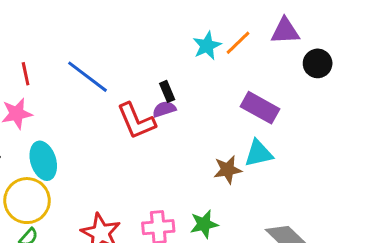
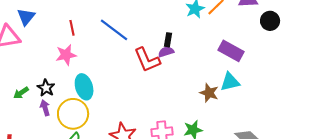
black rectangle: (167, 91) -> (168, 40), turned 32
brown star: (228, 170) -> (209, 93), turned 30

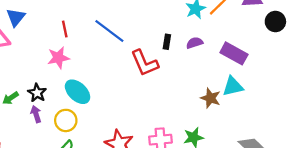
purple semicircle: (166, 52) -> (195, 43), moved
cyan ellipse: (84, 87) -> (78, 92), turned -30
yellow circle: (73, 114) -> (66, 120), size x0.7

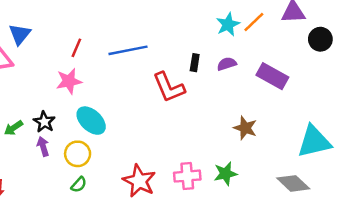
red line: (65, 29) -> (76, 48), turned 35
blue line: (109, 31) -> (128, 50), turned -48
cyan triangle: (233, 86) -> (314, 142), moved, size x1.4

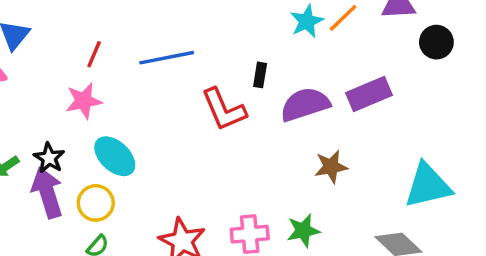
purple semicircle: (227, 64) -> (305, 104), moved, size x1.8
purple rectangle: (272, 76) -> (369, 94), turned -52
brown star: (245, 128) -> (331, 167), turned -30
purple arrow: (43, 146) -> (47, 193), size x1.8

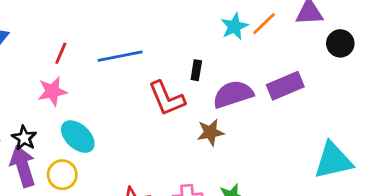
brown star: (331, 167) -> (210, 132), moved

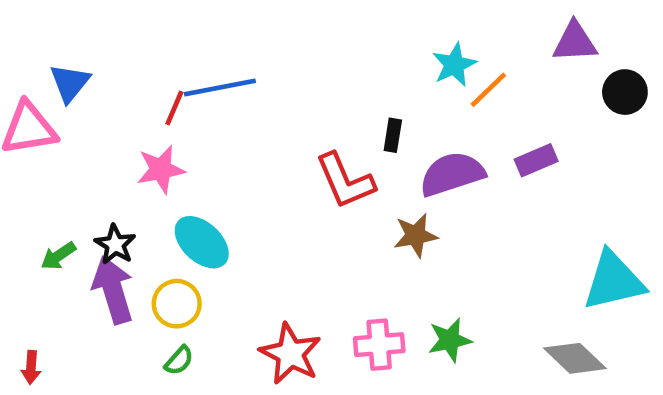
orange line: (264, 24) -> (488, 90), moved
blue line: (120, 56) -> (220, 87), moved
purple rectangle: (285, 86) -> (536, 160), size x0.7

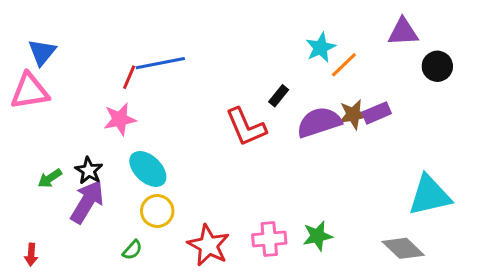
blue triangle: (70, 83) -> (42, 52), moved
black rectangle: (393, 135) -> (279, 96), turned 30
brown star: (416, 235) -> (353, 115), moved
purple arrow: (113, 290) -> (87, 202), turned 48
yellow circle: (177, 304) -> (157, 211), moved

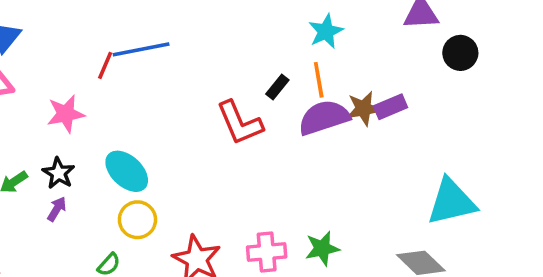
orange line: (344, 65) -> (319, 80), moved, turned -56
pink star: (120, 119) -> (66, 114), moved
purple arrow: (87, 202) -> (57, 209), size x0.5

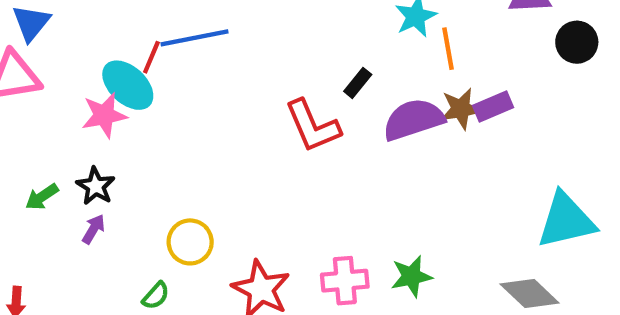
orange line: (319, 80) -> (448, 49), moved
cyan ellipse: (127, 171) -> (128, 85), moved

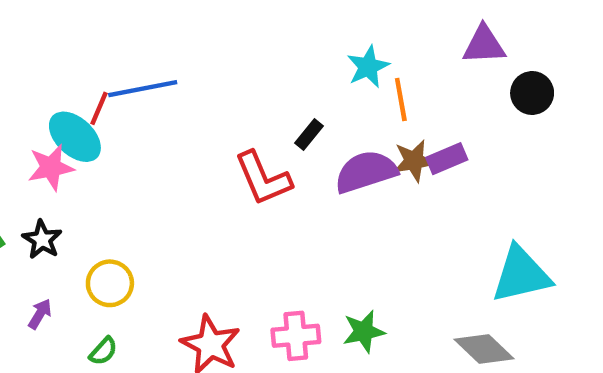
purple arrow: (93, 229) -> (40, 314), moved
yellow circle: (190, 242) -> (110, 283), moved

